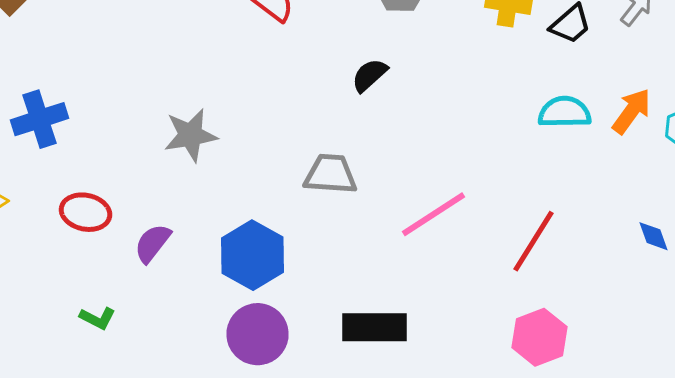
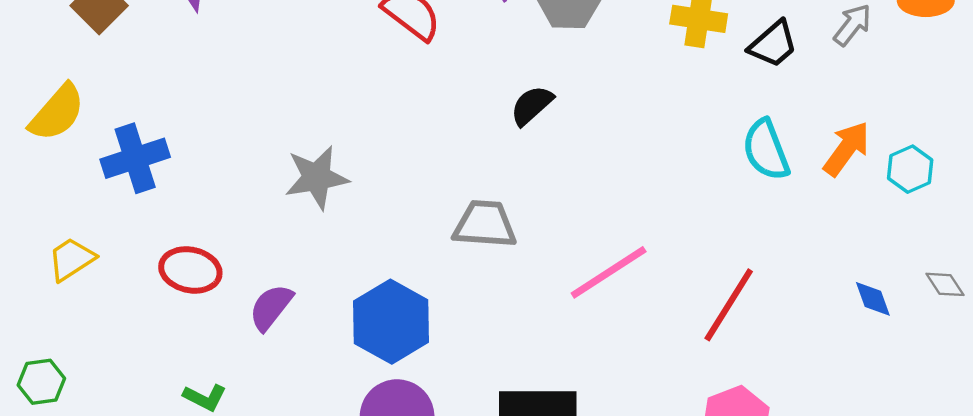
cyan semicircle: (564, 112) -> (766, 150), turned -110

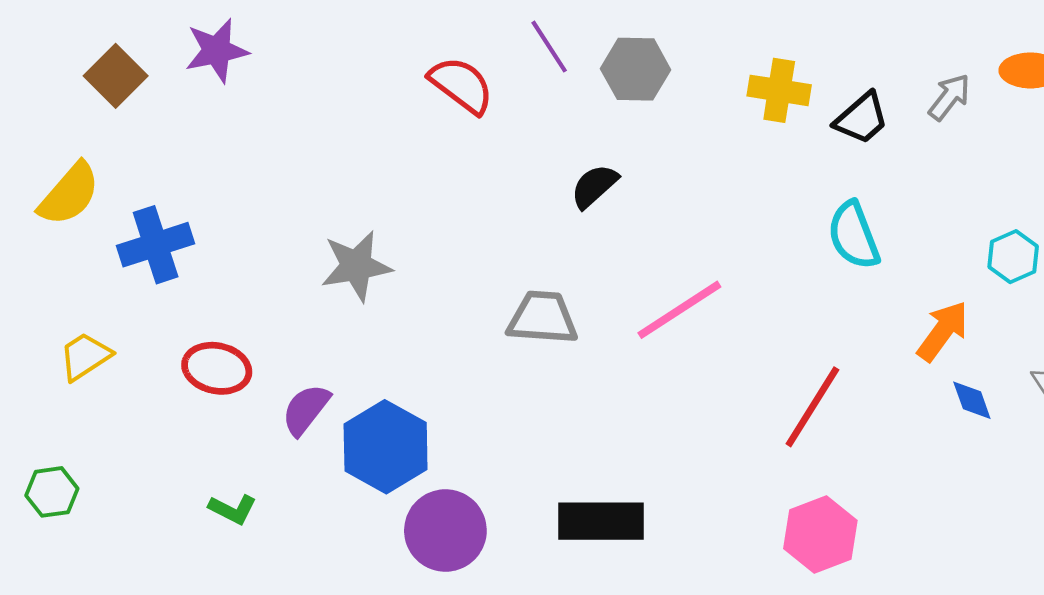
orange arrow: (846, 149) -> (943, 331), moved
pink line: (609, 272) -> (679, 310), moved
blue hexagon: (391, 322) -> (386, 447), moved

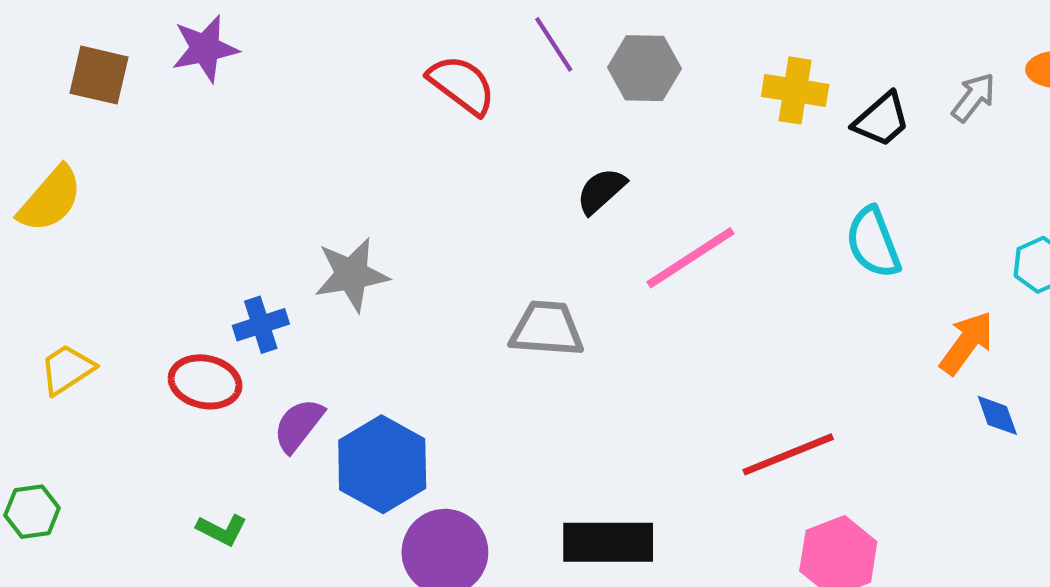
brown square: (116, 76) -> (99, 75), turned -32
blue cross: (156, 245) -> (261, 325), moved, size x0.7
pink line: (679, 310) -> (690, 258), moved
red line: (812, 407) -> (788, 454), moved, turned 36

